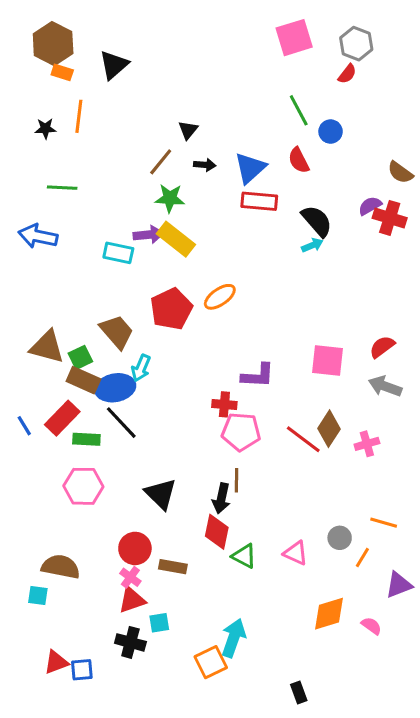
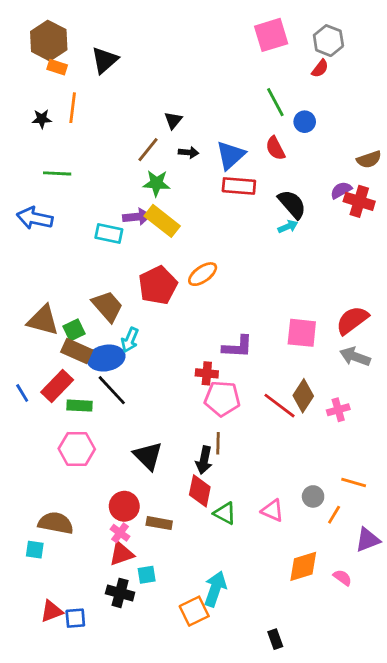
brown semicircle: (400, 172) -> (369, 159), turned -55
red semicircle: (382, 347) -> (352, 320), size x1.4

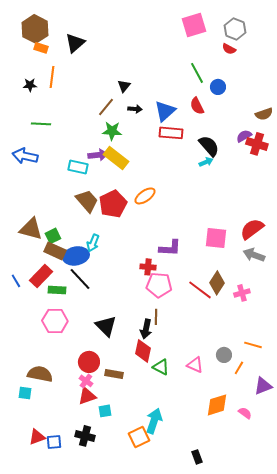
red semicircle: (320, 69) -> (229, 49), turned 80
brown trapezoid: (107, 306) -> (87, 201), moved
black cross: (120, 593) -> (85, 436), moved

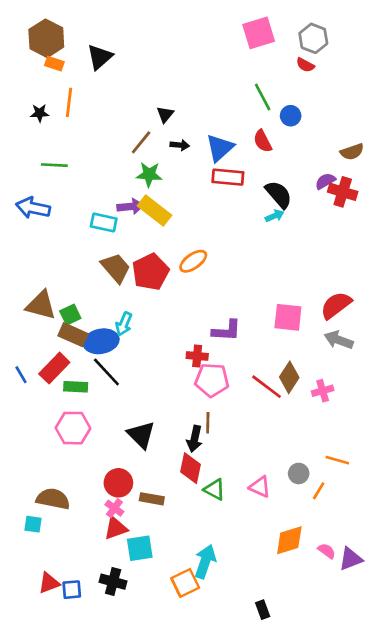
purple triangle: (263, 386) -> (351, 559), moved
cyan square: (105, 411) -> (140, 548), size x1.5

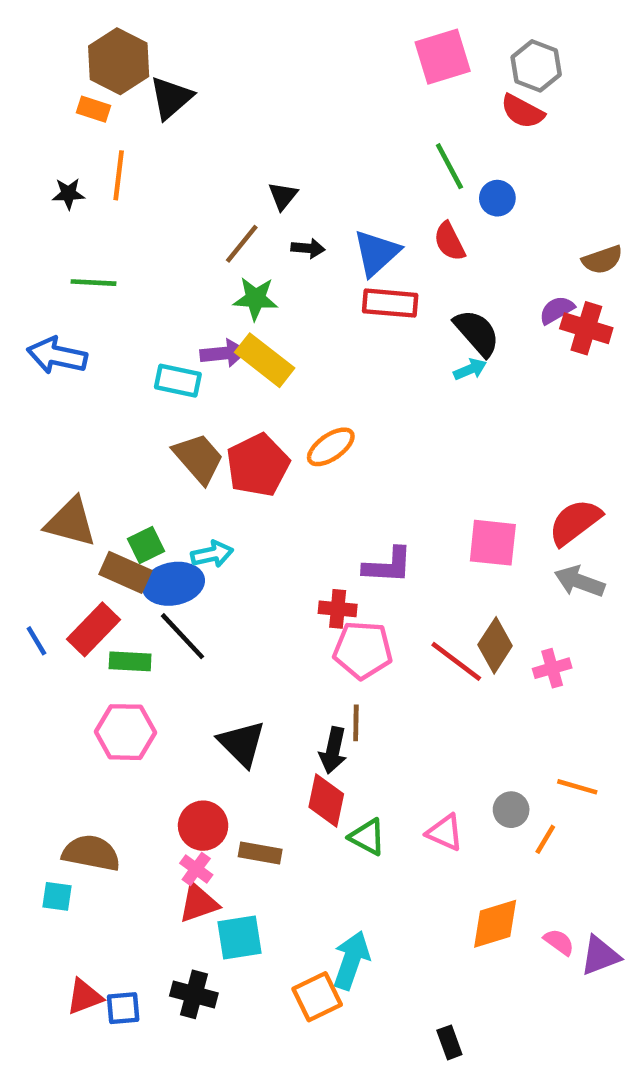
brown hexagon: (46, 38) -> (119, 61), moved
red semicircle: (305, 65) -> (522, 111), size x1.4
green square: (70, 315) -> (146, 545), moved
cyan arrow: (124, 324) -> (212, 554), turned -125

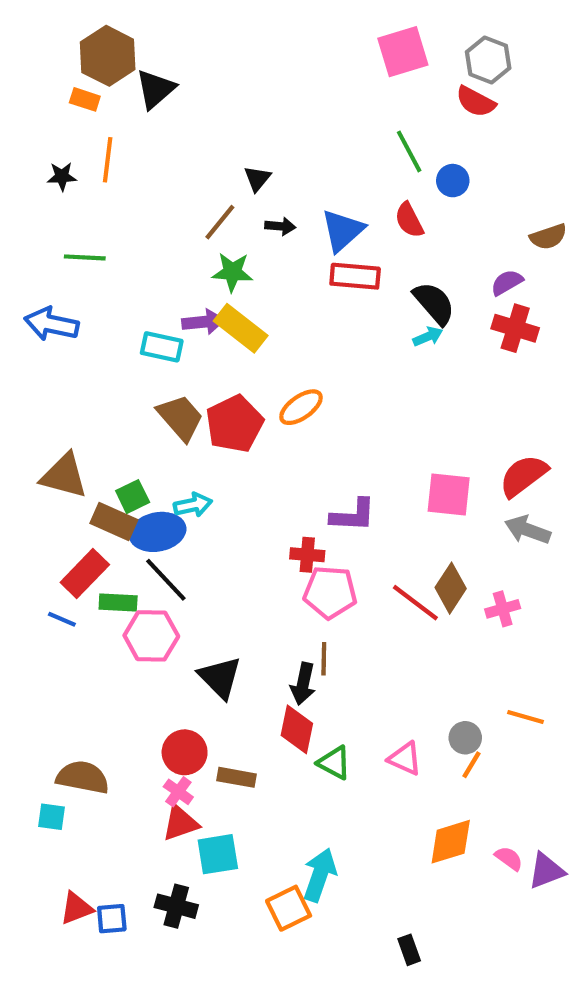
red cross: (586, 328) -> (515, 328), moved
blue line: (36, 641) -> (62, 619), moved, turned -36
pink hexagon: (125, 732) -> (151, 636), moved
orange line: (545, 839) -> (471, 765), moved

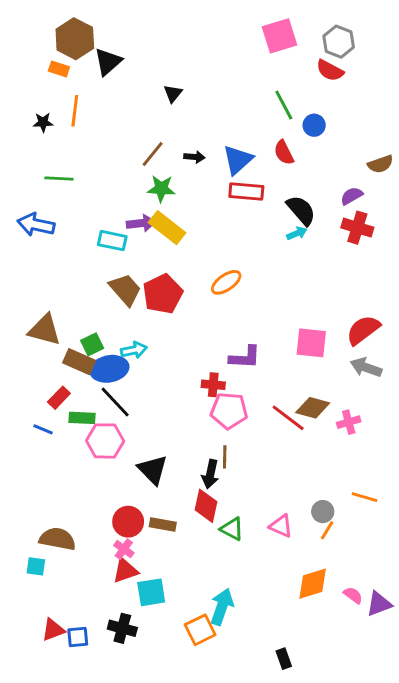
black triangle: (257, 178) -> (173, 93), moved
orange ellipse: (301, 407) -> (226, 282), moved
red rectangle: (85, 574) -> (59, 398), size x0.7
brown diamond: (451, 588) -> (313, 408), turned 72
brown rectangle: (237, 777) -> (163, 525), moved

